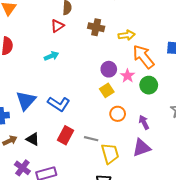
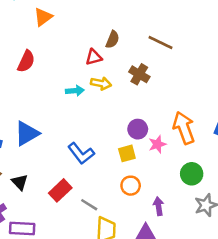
yellow arrow: (127, 35) -> (101, 83), moved
green circle: (149, 85) -> (192, 174), moved
blue L-shape: (59, 104) -> (81, 153), moved

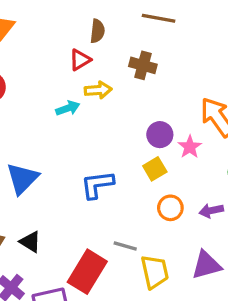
blue L-shape: (81, 153) -> (97, 185), turned 136
red rectangle: (60, 190) -> (87, 272), moved, size x1.4
purple arrow: (158, 206) -> (211, 211), moved, turned -78

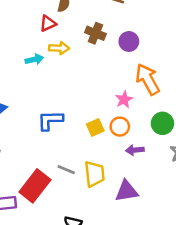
purple circle: (160, 135) -> (129, 41), moved
yellow square: (155, 169) -> (95, 127), moved
orange circle: (170, 208) -> (120, 127), moved
yellow trapezoid: (155, 272) -> (95, 174), moved

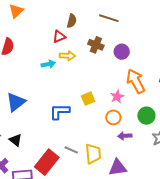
yellow square: (95, 127) -> (88, 99), moved

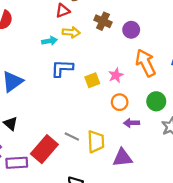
pink star: (117, 97) -> (116, 75), moved
blue L-shape: (60, 112) -> (62, 68), moved

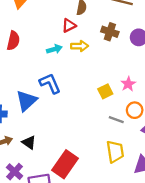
cyan arrow: (49, 41) -> (54, 49), moved
blue L-shape: (62, 68) -> (50, 83), moved, turned 70
gray line: (72, 137) -> (116, 120), moved

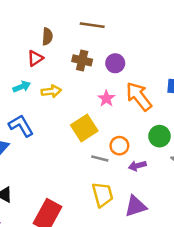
yellow arrow: (80, 46) -> (51, 91), moved
pink star: (128, 84) -> (106, 98), moved
yellow square: (105, 91) -> (84, 128), size x1.5

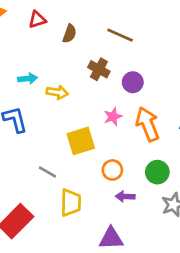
red triangle: (35, 58) -> (37, 20), moved
gray line: (100, 158) -> (48, 172), moved
yellow trapezoid: (102, 195) -> (71, 203), moved

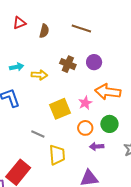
brown cross: (99, 69) -> (68, 64), moved
pink star: (113, 117) -> (85, 103), moved
orange arrow: (148, 124) -> (108, 92), turned -55
green circle: (157, 172) -> (109, 124), moved

